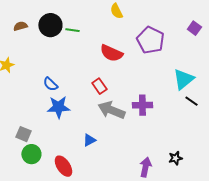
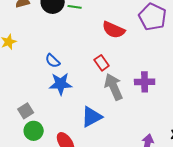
gray arrow: (111, 110) -> (114, 87), turned 44
gray square: (23, 134) -> (26, 111), turned 35
blue triangle: (89, 140) -> (92, 117), size x1.6

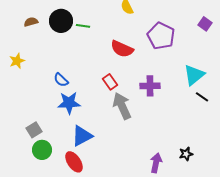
purple cross: (145, 82) -> (150, 86), moved
blue triangle: (92, 117) -> (82, 136), moved

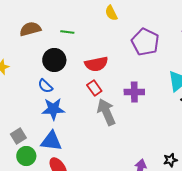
black circle: (61, 21) -> (54, 60), moved
brown semicircle: (31, 22) -> (30, 29), moved, size x1.5
red semicircle: (122, 49) -> (96, 64), moved, turned -35
blue triangle: (82, 136) -> (51, 141), moved, turned 35

